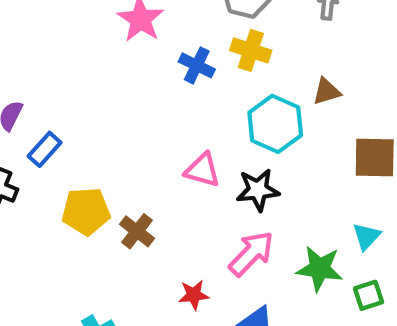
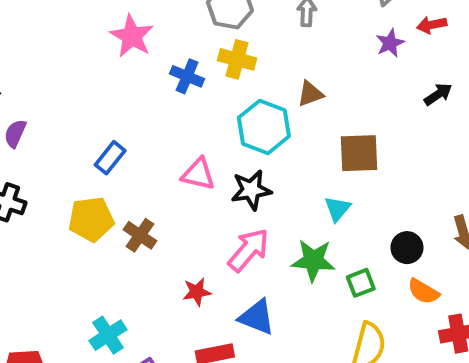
blue rectangle: (45, 149) -> (110, 158), moved
cyan triangle: (366, 236) -> (337, 209), moved

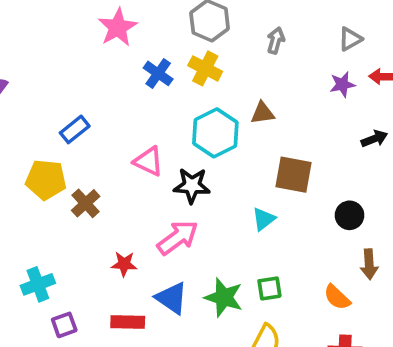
black circle: (407, 248) -> (350, 215), moved
green star: (313, 260) -> (224, 297), moved
orange semicircle: (423, 291) -> (337, 297), moved

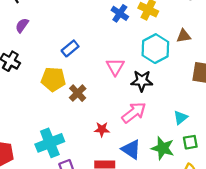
pink triangle: (149, 161) -> (115, 67), turned 36
cyan triangle: (264, 219) -> (181, 118), moved
cyan cross: (38, 284) -> (50, 143), size x1.4

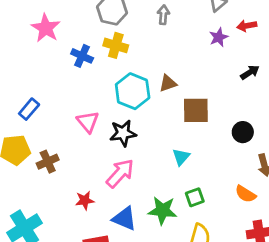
brown triangle: (184, 36) -> (168, 83), moved
brown cross: (78, 93) -> (48, 162), turned 30
cyan triangle: (181, 118) -> (181, 157), moved

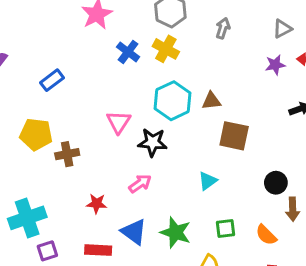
blue rectangle: (29, 109) -> (52, 80), moved
black circle: (243, 132) -> (276, 183), moved
pink arrow: (120, 173) -> (140, 184), size x0.7
green square: (195, 197) -> (225, 228), moved

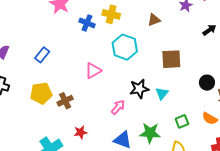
brown triangle: (211, 101) -> (154, 20), moved
pink triangle: (118, 122) -> (93, 71), turned 42
black star: (153, 142) -> (139, 89), moved
red star: (97, 204) -> (81, 132), moved

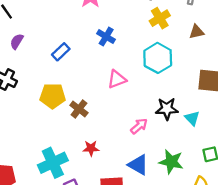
yellow cross: (111, 14) -> (160, 18), moved, turned 36
blue cross: (87, 23) -> (106, 37), moved
cyan triangle: (162, 93) -> (192, 118), turned -32
brown cross: (65, 101) -> (79, 109), turned -35

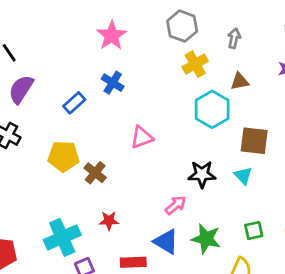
blue cross: (106, 37) -> (113, 83), moved
purple semicircle: (17, 41) -> (21, 89), size x1.5
cyan hexagon: (158, 58) -> (212, 109), moved
cyan triangle: (192, 118) -> (243, 176), moved
pink arrow: (139, 126) -> (176, 205), moved

